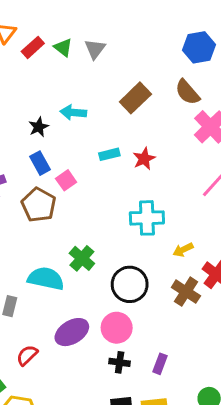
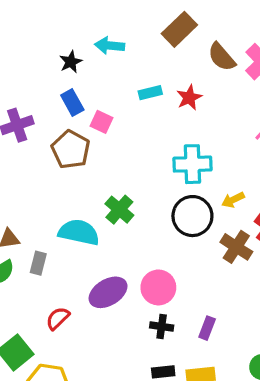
brown semicircle: (187, 92) -> (222, 57), moved
pink square: (66, 180) -> (102, 122), turned -30
black circle: (130, 284) -> (192, 216), moved

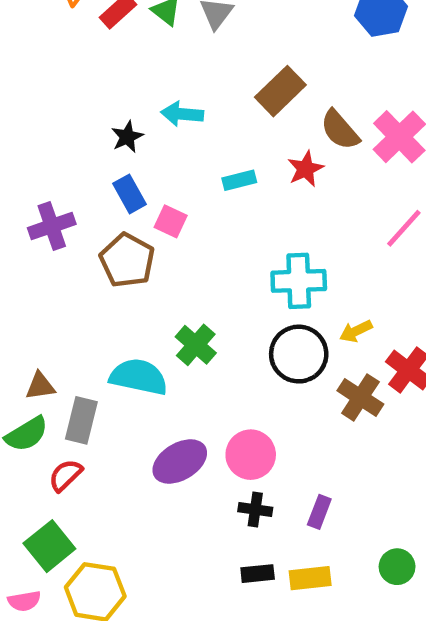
red star: (189, 98) -> (306, 169), moved
gray rectangle: (38, 263) -> (81, 420), size x1.4
red semicircle: (58, 318) -> (65, 475), moved

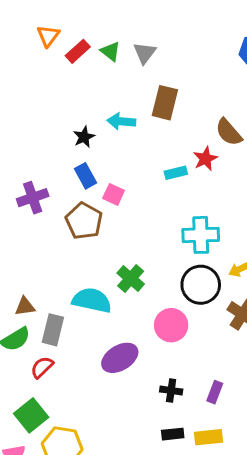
brown rectangle: (280, 91) -> (165, 103), moved, turned -32
cyan rectangle: (239, 180) -> (176, 173), moved
pink circle: (251, 455) -> (171, 325), moved

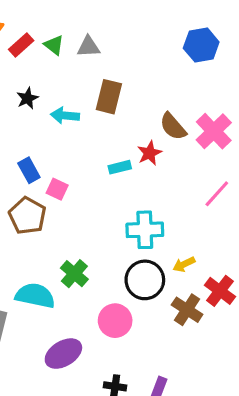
gray triangle: (145, 53) -> (88, 47), turned 50
black star: (84, 137) -> (27, 98), moved

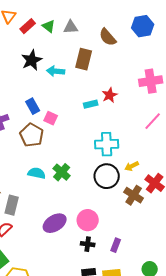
black star: (27, 98) -> (32, 60), size x1.5
brown semicircle: (173, 126) -> (108, 37), moved
pink cross: (214, 131) -> (151, 81), turned 35
cyan semicircle: (35, 296) -> (37, 173), moved, size x0.7
pink circle: (115, 321) -> (88, 220), moved

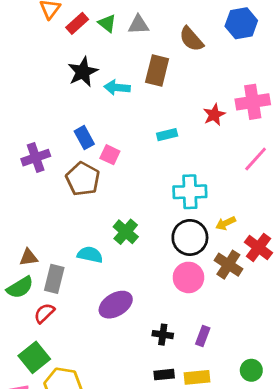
red star: (110, 95) -> (214, 115), moved
cyan semicircle: (37, 173) -> (90, 255), moved
pink circle: (88, 220) -> (188, 277), moved

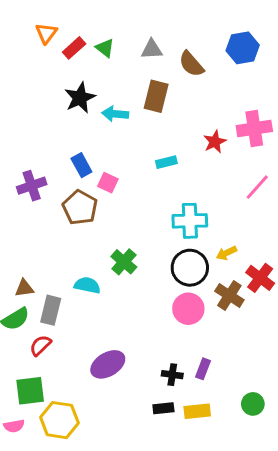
gray triangle: (139, 25) -> (152, 49), moved
purple ellipse: (116, 305) -> (108, 364), moved
black cross: (163, 335) -> (172, 375), moved
green square: (34, 357) -> (30, 391), turned 32

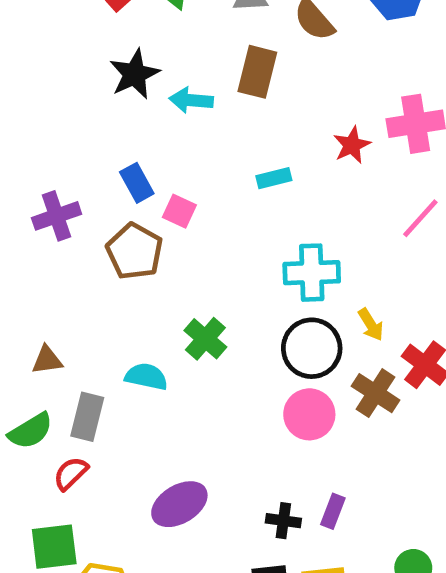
yellow arrow: (226, 253) -> (371, 325), turned -96
brown triangle: (24, 288) -> (47, 360), moved

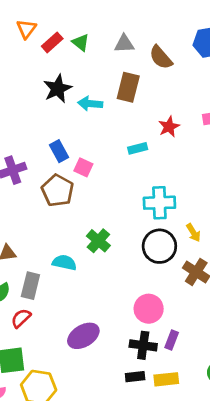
red star: (352, 145) -> (169, 127), moved
pink circle: (309, 414) -> (149, 309), moved
black cross: (283, 521) -> (143, 345), size x1.4

